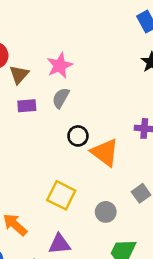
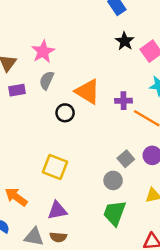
orange triangle: (105, 152) -> (88, 92), moved
gray circle: (106, 212) -> (113, 180), moved

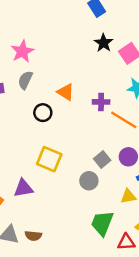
orange triangle: (88, 92) -> (66, 92), size x0.7
yellow square: (55, 167) -> (49, 159), moved
purple triangle: (57, 211) -> (23, 188), moved
green trapezoid: (115, 213) -> (102, 223), moved

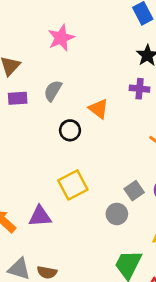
pink star: (22, 51) -> (61, 38), moved
purple cross: (101, 102) -> (140, 89), moved
yellow square: (49, 159) -> (73, 185), turned 35

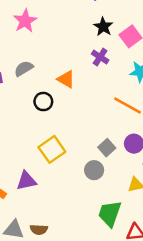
purple cross: (140, 89) -> (100, 57), turned 35
gray semicircle: (53, 91) -> (24, 69), turned 36

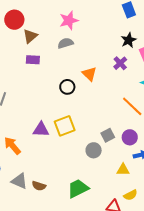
gray semicircle: (24, 69) -> (66, 43), moved
purple triangle: (26, 181) -> (41, 130), moved
green trapezoid: (110, 214) -> (78, 188), moved, turned 30

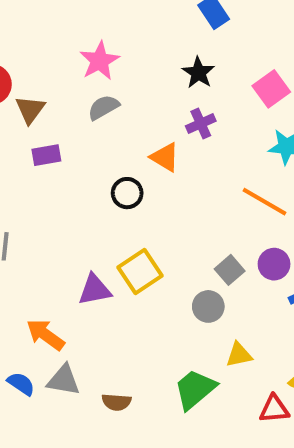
black star: (129, 40) -> (198, 73), moved
purple cross: (120, 63) -> (201, 123), moved, turned 32
yellow triangle: (123, 170) -> (239, 355), moved
gray triangle: (19, 181) -> (64, 380), moved

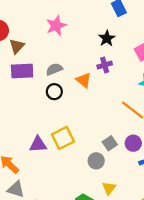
gray semicircle: (103, 107) -> (54, 69), moved
purple rectangle: (46, 155) -> (22, 71), size x1.5
black circle: (127, 193) -> (54, 92), moved
yellow triangle: (239, 355) -> (109, 188), turned -48

